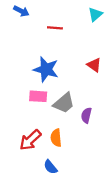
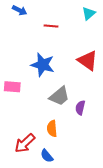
red triangle: (94, 65) -> (88, 61), size x1.5
pink rectangle: (38, 96) -> (12, 87), moved
red arrow: (30, 140) -> (25, 143), moved

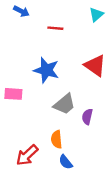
blue semicircle: (47, 156) -> (66, 162), moved

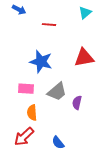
red triangle: (95, 66) -> (84, 58), turned -45
pink rectangle: (13, 94) -> (26, 89), moved
orange semicircle: (57, 139) -> (32, 113), moved

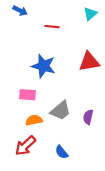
gray trapezoid: (57, 92) -> (60, 111), moved
purple semicircle: (77, 103) -> (88, 117), moved
orange semicircle: (32, 113) -> (34, 120), turned 84

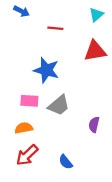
red triangle: (89, 62) -> (95, 51), moved
gray trapezoid: (60, 111) -> (59, 105), moved
orange semicircle: (34, 120) -> (24, 128), moved

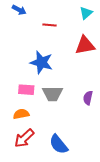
gray trapezoid: (59, 105) -> (53, 94), turned 40
purple semicircle: (94, 125) -> (88, 98), moved
blue semicircle: (66, 162) -> (59, 144), size x1.5

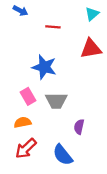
pink rectangle: (26, 90) -> (28, 96), turned 56
purple semicircle: (88, 98) -> (79, 127), moved

